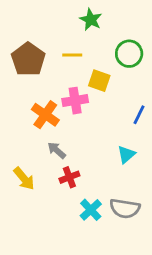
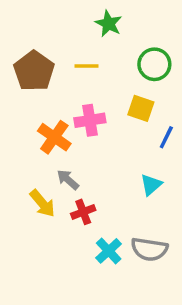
yellow square: (99, 81) -> (141, 108), moved
yellow arrow: (24, 179) -> (42, 203), moved

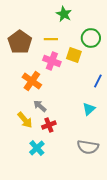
yellow square: (141, 108) -> (74, 55), moved
pink cross: (90, 120) -> (52, 61), moved, turned 30
cyan cross: (109, 251) -> (37, 148), moved

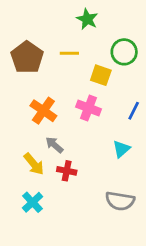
pink cross: (52, 61) -> (89, 108), moved
red cross: (49, 125) -> (67, 171), turned 32
cyan cross: (37, 148) -> (33, 202), moved

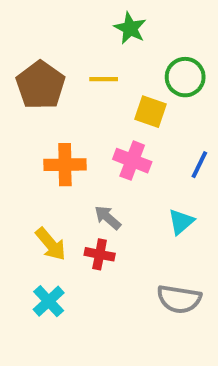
orange cross: (43, 111) -> (65, 165), turned -36
gray arrow: (54, 145) -> (108, 218), moved

